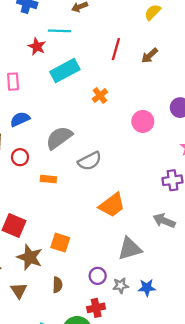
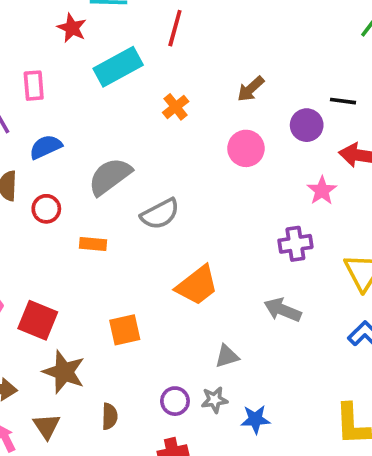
red line: (116, 49) -> (175, 28), moved
brown arrow: (150, 56) -> (251, 89), moved
orange square: (60, 243) -> (125, 330), moved, turned -30
gray triangle: (130, 249) -> (227, 356), size x0.6
gray star: (121, 286) -> (214, 400), moved

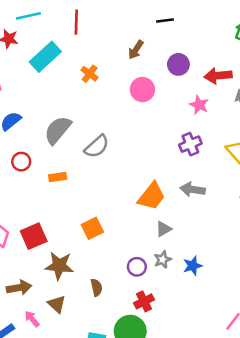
black line: (343, 101) -> (165, 21), moved
orange trapezoid: (197, 285) -> (152, 196), moved
red square: (38, 320) -> (34, 236), turned -32

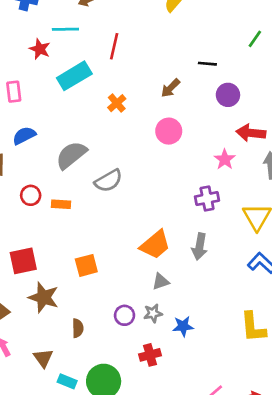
purple circle: (178, 64) -> (228, 95), moved
red circle: (21, 162) -> (31, 195), moved
gray arrow: (193, 190) -> (200, 247), turned -100
red cross: (144, 301) -> (150, 355), moved
brown triangle: (57, 304) -> (43, 358), moved

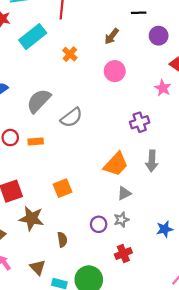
purple cross: (207, 199) -> (140, 122), moved
blue star: (183, 326) -> (165, 229), moved

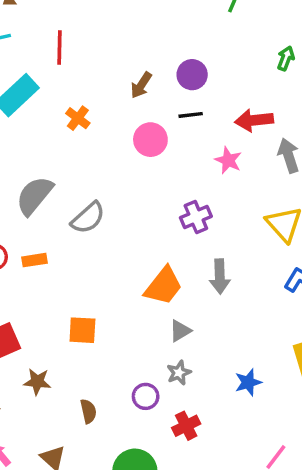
black line: (139, 13) -> (191, 115), moved
purple circle: (159, 36) -> (192, 75), moved
orange square: (63, 188) -> (82, 330), turned 30
brown star: (31, 218) -> (37, 382), size x0.7
purple circle: (99, 224) -> (146, 396), moved

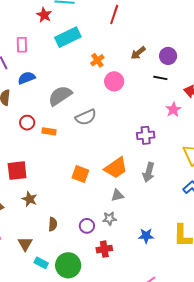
red line: (59, 48) -> (114, 14), moved
pink circle: (150, 140) -> (114, 81), moved
orange square: (82, 330) -> (80, 174), moved

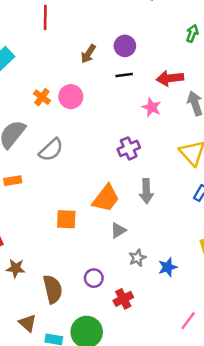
orange cross: (97, 60) -> (42, 97), moved
gray star: (109, 218) -> (137, 258), moved
brown semicircle: (53, 224) -> (53, 289), size x1.6

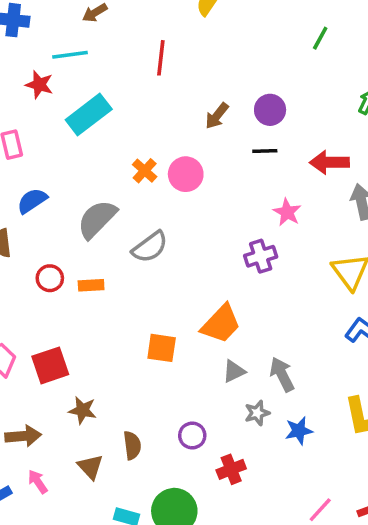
pink star: (152, 107) -> (287, 212), moved
gray arrow: (146, 191) -> (282, 374), moved, turned 150
brown semicircle: (53, 289) -> (132, 445), size x0.7
brown triangle: (28, 323) -> (90, 467), moved

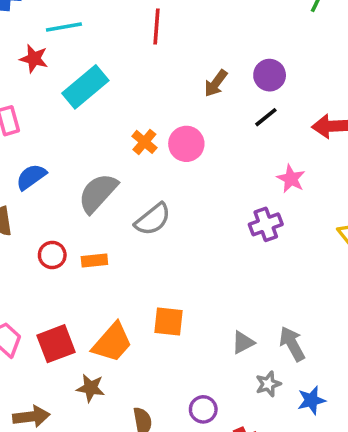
black line: (265, 151) -> (266, 117), turned -35
orange trapezoid: (221, 324) -> (112, 343), moved

